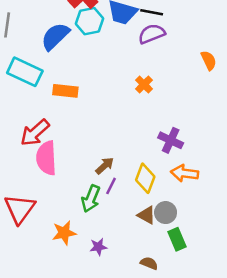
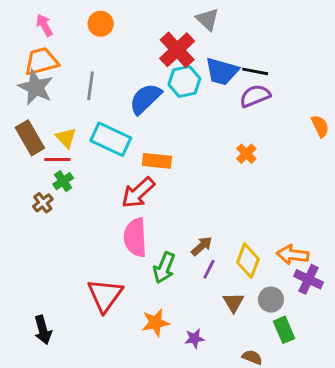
red arrow: (35, 133) -> (138, 193), moved
purple cross: (171, 140) -> (309, 279), moved
green arrow: (91, 199) -> (164, 268), moved
brown triangle: (147, 215) -> (233, 302), moved, turned 30

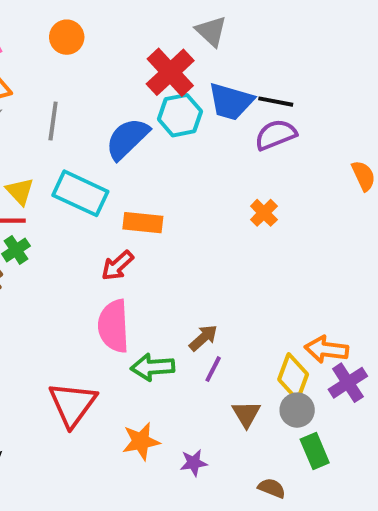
red arrow: (138, 193) -> (117, 266), size x0.7
yellow diamond: (248, 261) -> (293, 377), moved
green arrow: (164, 268) -> (153, 367), turned 64
purple cross: (309, 279) -> (348, 383), turned 32

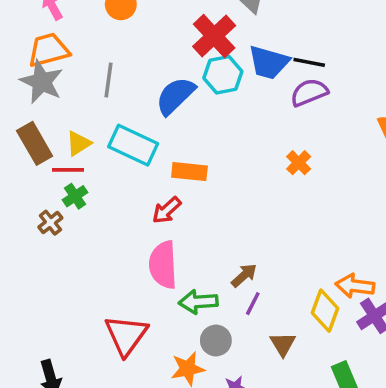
yellow triangle: (20, 191) -> (79, 143), turned 40
gray circle: (297, 410) -> (216, 341), moved

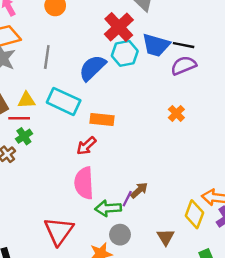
yellow triangle: (79, 143) -> (26, 100), turned 30
purple line: (253, 304) -> (127, 199), moved

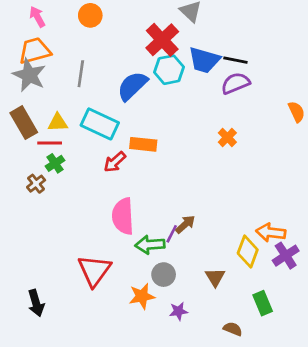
red arrow: (86, 146) -> (115, 162), moved

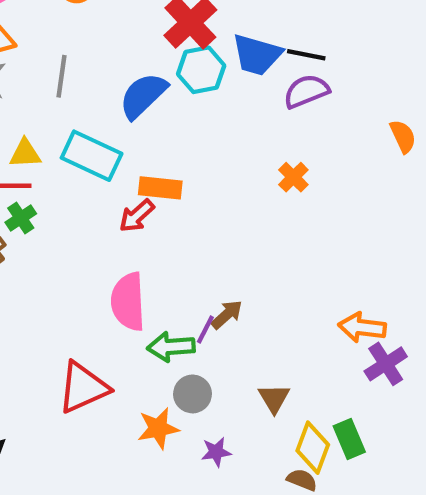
red arrow: (115, 162) -> (137, 216), moved
yellow diamond: (248, 251) -> (313, 448), moved
red triangle: (94, 270) -> (83, 388), turned 30

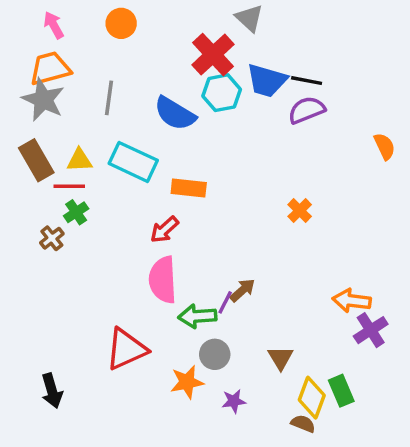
blue semicircle: (143, 96) -> (175, 113), turned -105
orange cross: (293, 177) -> (300, 211), moved
red arrow: (137, 216) -> (164, 230), moved

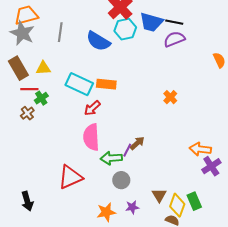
cyan rectangle: (133, 162) -> (79, 84), moved
red line: (69, 186) -> (29, 89), moved
brown triangle: (281, 358) -> (159, 195), moved
orange star: (187, 382) -> (106, 212), moved

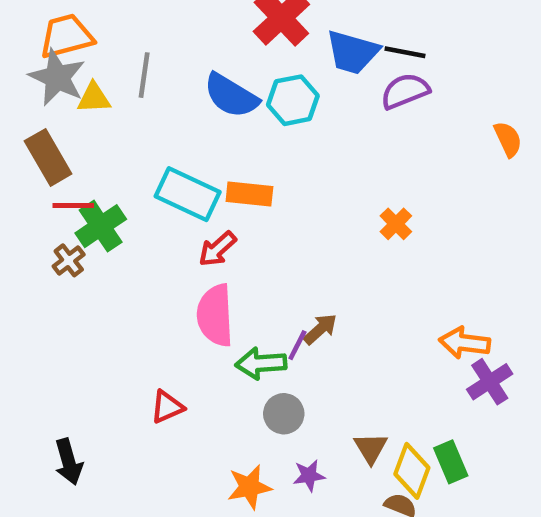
cyan hexagon: (125, 29) -> (293, 100), moved
yellow triangle: (43, 68) -> (94, 98), moved
green cross: (41, 98) -> (101, 226), size x1.5
red triangle: (70, 177) -> (167, 407), size x0.6

